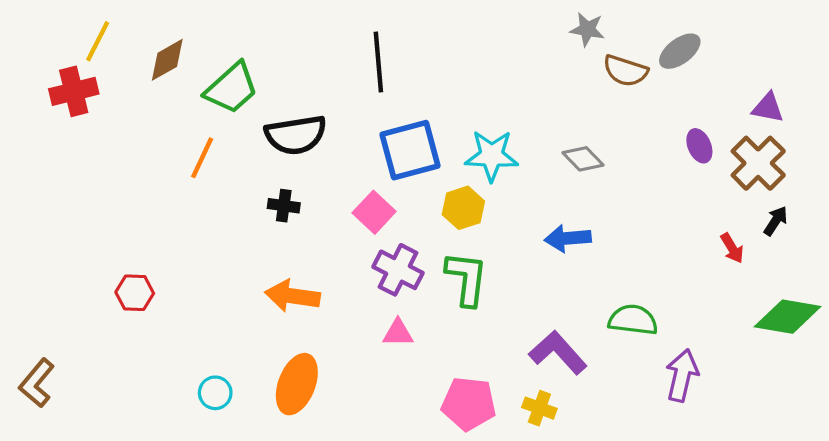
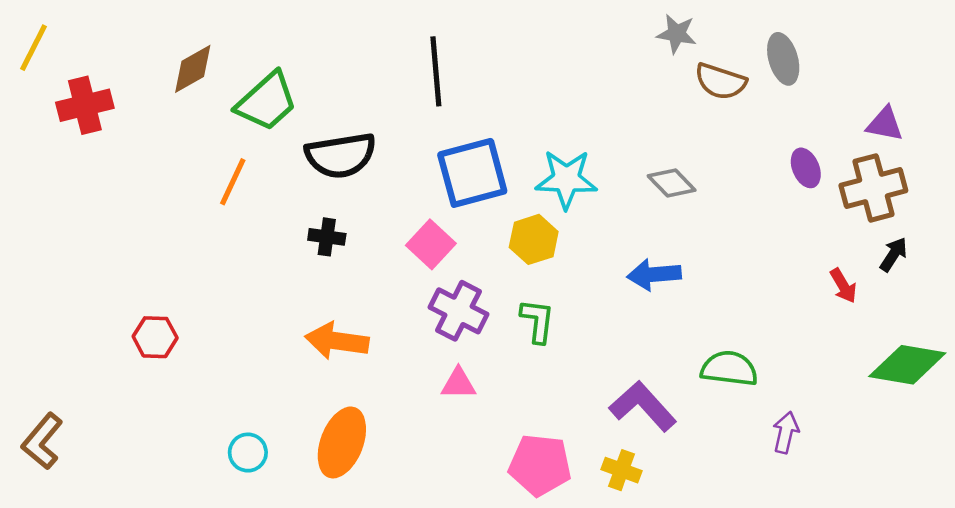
yellow line: (98, 41) -> (33, 48), moved
gray ellipse: (680, 51) -> (783, 59), turned -69
brown cross: (758, 163) -> (873, 188), turned 30
green L-shape: (467, 279) -> (537, 321), size x0.7
purple arrow: (682, 375) -> (786, 432), size x0.7

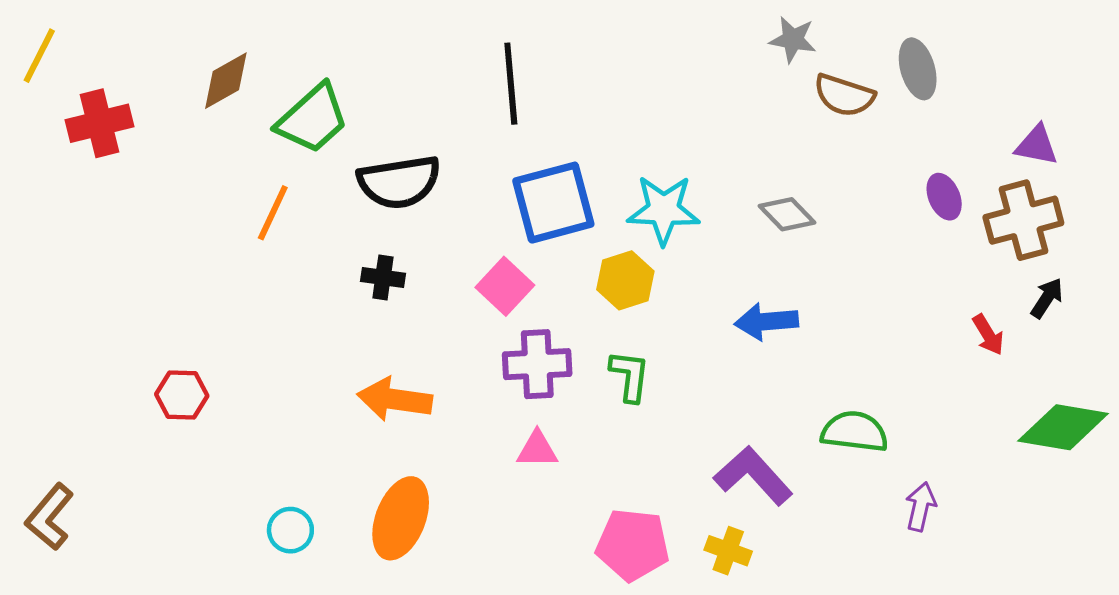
purple cross: (458, 311) -> (537, 364), turned -30

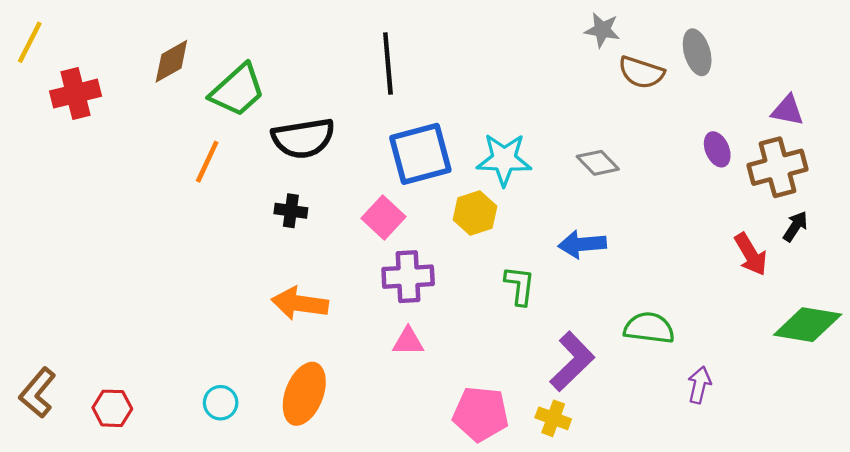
red arrow: (988, 335) -> (751, 254), size x1.4
green L-shape: (630, 376) -> (520, 286), moved
red hexagon: (182, 395) -> (112, 408), moved
purple L-shape: (753, 476) -> (572, 361), turned 88

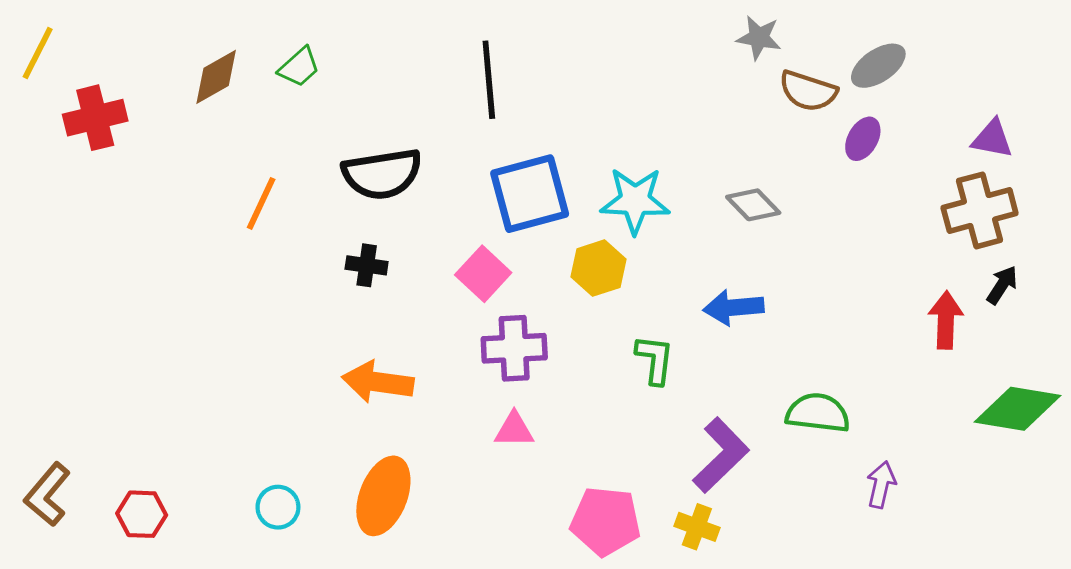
gray ellipse: (697, 52) -> (878, 66), turned 72
green trapezoid: (237, 90) -> (299, 67), moved, size x0.6
purple ellipse: (717, 149) -> (863, 139), moved, turned 52
red arrow: (751, 254) -> (946, 320), turned -147

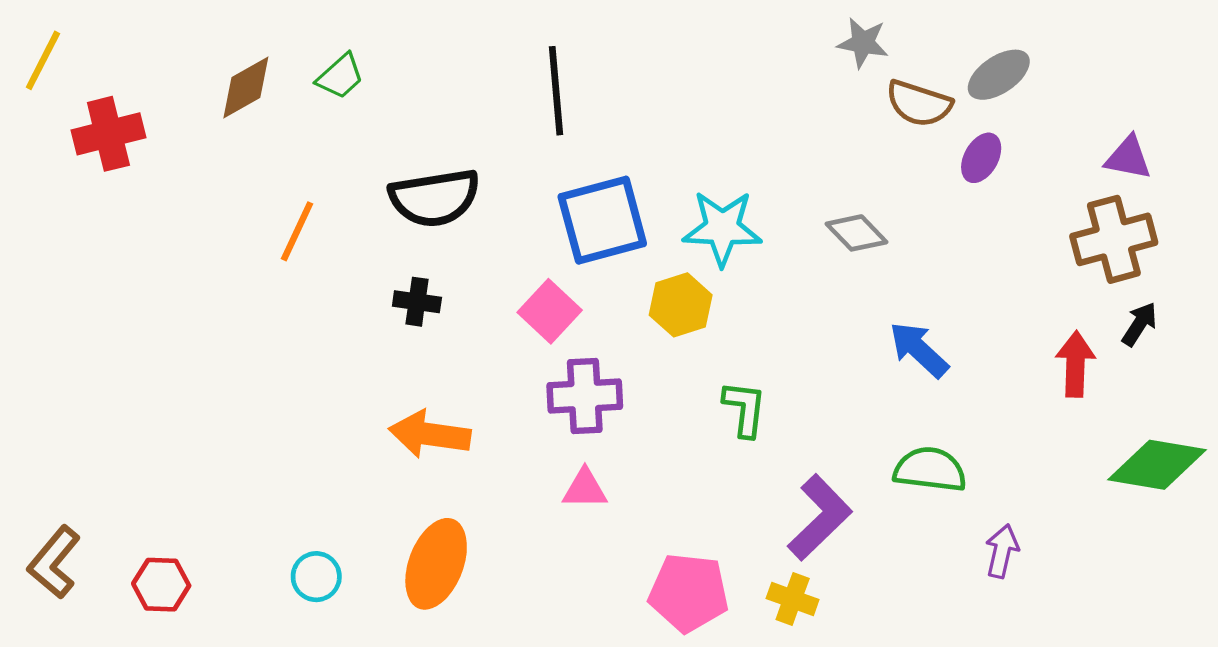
blue arrow: (733, 307) -> (919, 350), moved, turned 48

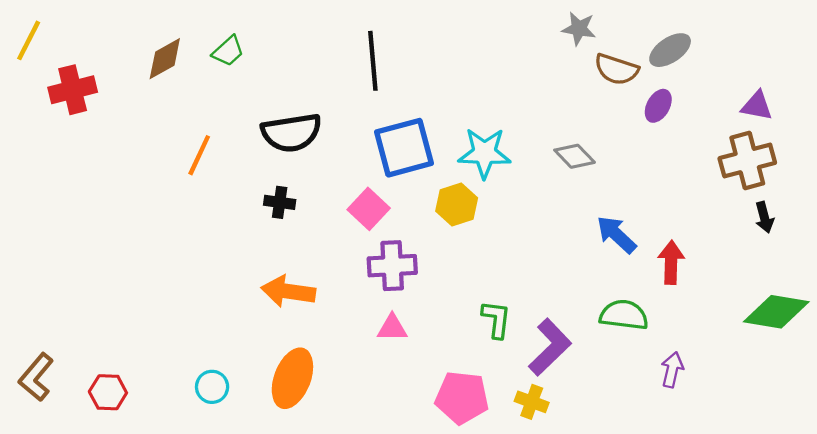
black arrow: (1139, 324) -> (764, 217), turned 132
red arrow: (1075, 364) -> (671, 262), moved
green L-shape: (745, 409) -> (496, 319), moved

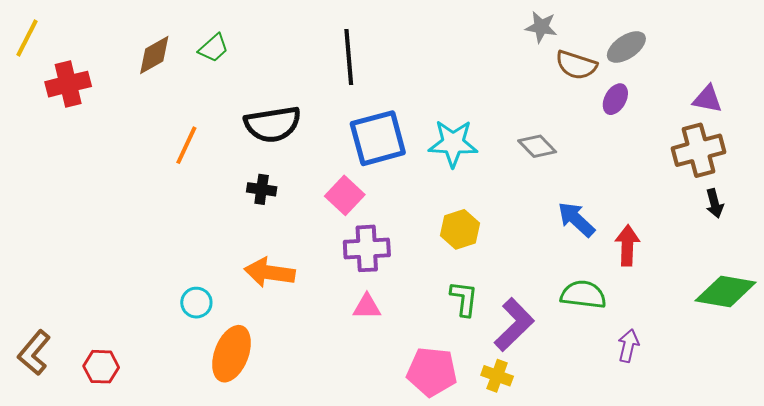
yellow hexagon: (457, 205) -> (460, 229), moved
orange ellipse: (292, 378) -> (231, 354), moved
cyan circle: (212, 387) -> (196, 303), moved

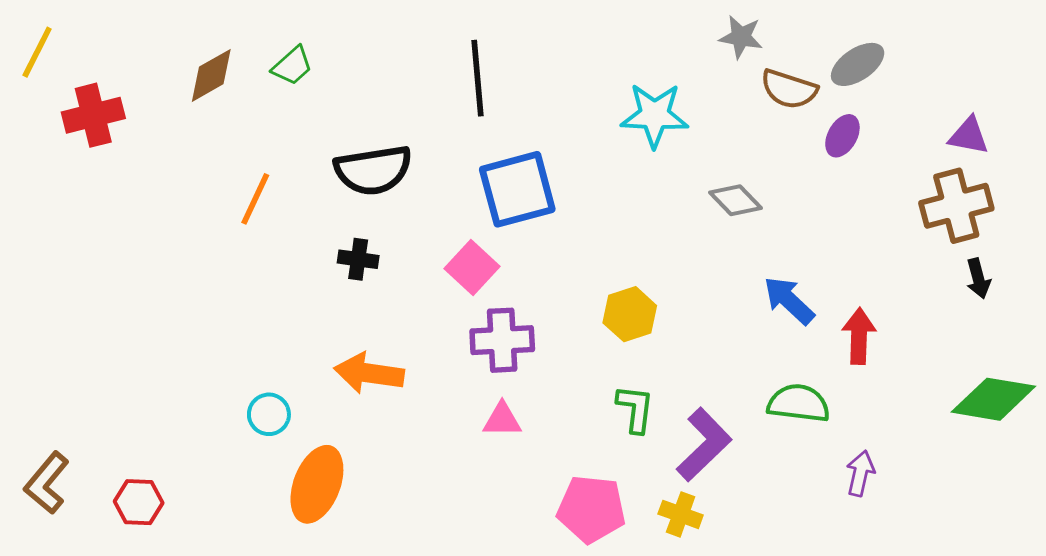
cyan star: (453, 143) -> (654, 115), moved

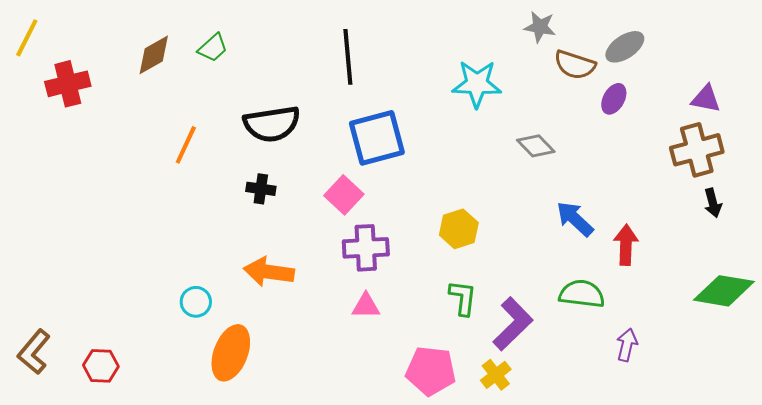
yellow cross: (681, 514) -> (496, 375), turned 32

